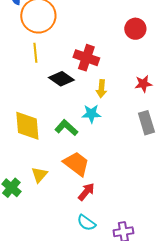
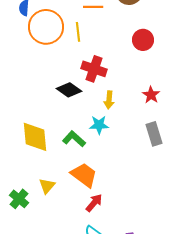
yellow line: (35, 53) -> (78, 32), moved
red star: (143, 84) -> (151, 95), turned -30

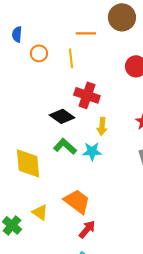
orange circle: (46, 27) -> (39, 53), size x0.5
green L-shape: (74, 139) -> (65, 146), moved
yellow triangle: (47, 186) -> (40, 212), turned -36

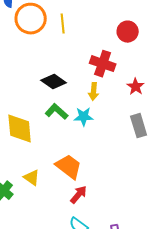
orange circle: (39, 53) -> (31, 19), size x1.8
red cross: (87, 95) -> (103, 64), moved

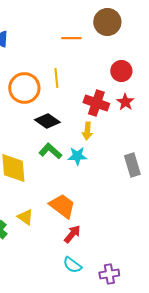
orange circle: (31, 19) -> (24, 88), moved
yellow line: (63, 24) -> (56, 78), moved
red star: (136, 87) -> (125, 102), moved

